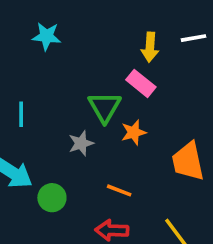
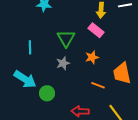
green triangle: (105, 107) -> (66, 38), moved
orange line: (119, 190) -> (98, 85), moved

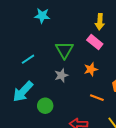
cyan line: (30, 47) -> (28, 59), turned 56
cyan arrow: (25, 79) -> (23, 92), turned 100

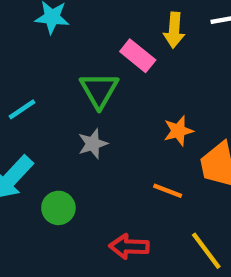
pink rectangle: (95, 42) -> (138, 56), moved
orange star: (91, 69) -> (178, 131), moved

